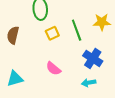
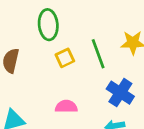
pink semicircle: (53, 69) -> (66, 106), turned 140

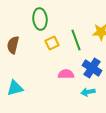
pink semicircle: (66, 106) -> (66, 74), moved

